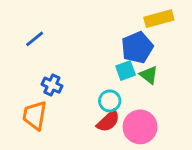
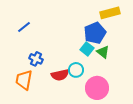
cyan square: (126, 71) -> (87, 49), turned -32
red semicircle: (108, 121) -> (60, 75), moved, turned 30

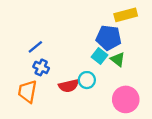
blue line: (24, 27) -> (35, 47), moved
blue pentagon: (95, 33) -> (109, 38), turned 30
pink circle: (97, 88) -> (126, 99), moved

